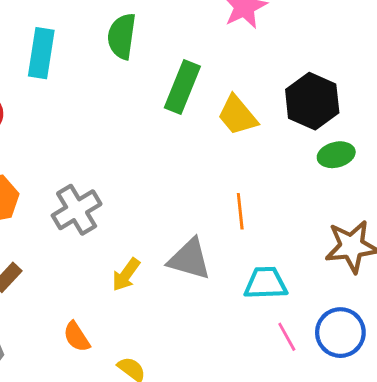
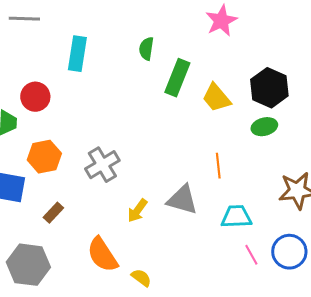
green semicircle: (122, 36) -> (146, 49), moved, size x0.7
green ellipse: (336, 155) -> (264, 127), moved
orange semicircle: (77, 337) -> (102, 255), size x1.6

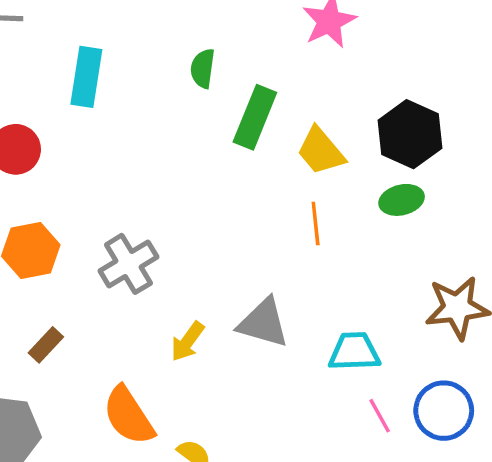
orange line: (218, 166) -> (316, 223), moved

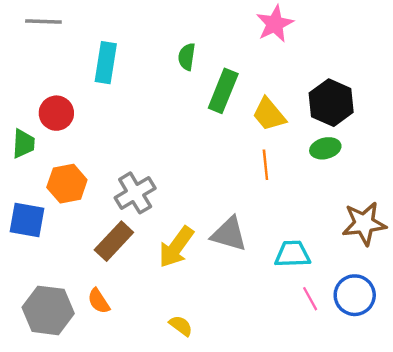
yellow arrow: (187, 341) -> (176, 247), size x1.5
brown rectangle: (46, 345) -> (114, 241), moved, size x1.6
orange semicircle: (128, 416) -> (99, 301), moved, size x0.6

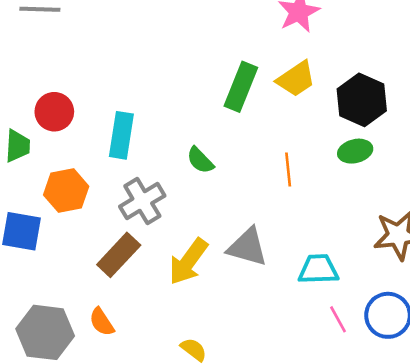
green semicircle: (187, 57) -> (200, 160), moved, turned -52
cyan rectangle: (106, 63) -> (121, 135), moved
yellow trapezoid: (269, 114) -> (296, 79), moved, turned -84

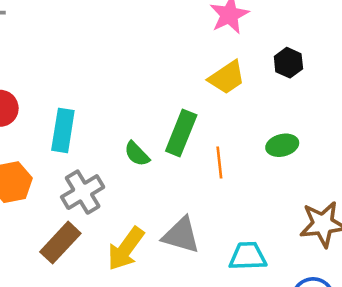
green rectangle: (241, 87) -> (181, 133), moved
black hexagon: (362, 100) -> (288, 63), moved, size x0.6

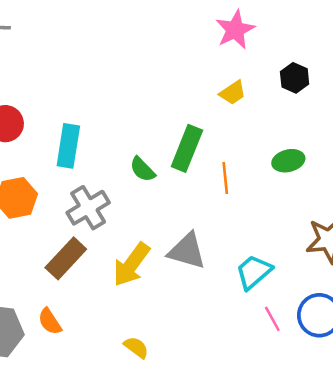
yellow trapezoid: (227, 77) -> (233, 93), size x0.7
cyan trapezoid: (248, 256) -> (254, 272), turned -39

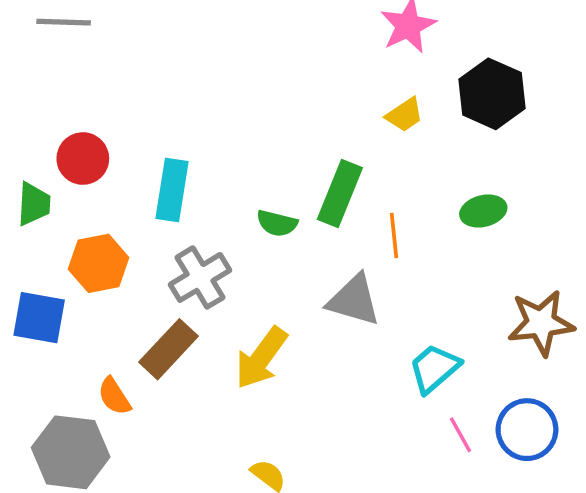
black hexagon: (295, 78) -> (492, 94), size x1.6
green semicircle: (142, 169) -> (277, 223), turned -32
gray triangle: (187, 251) -> (354, 300), moved
orange semicircle: (50, 321) -> (114, 396), moved

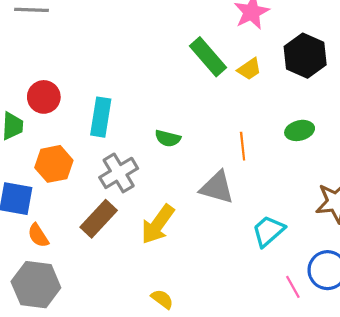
green rectangle: (340, 193) -> (208, 57), moved, turned -63
orange semicircle: (114, 396) -> (38, 235), moved
pink line: (461, 435) -> (293, 287), moved

